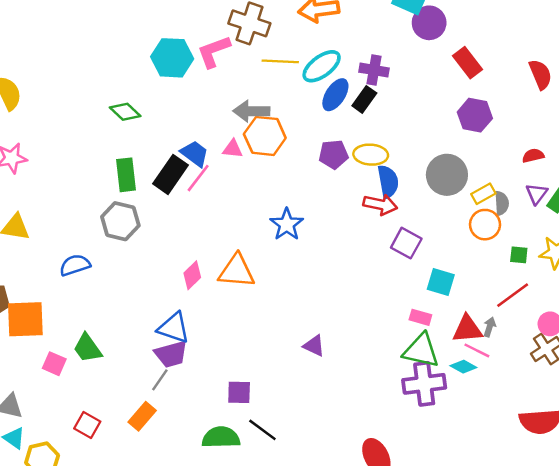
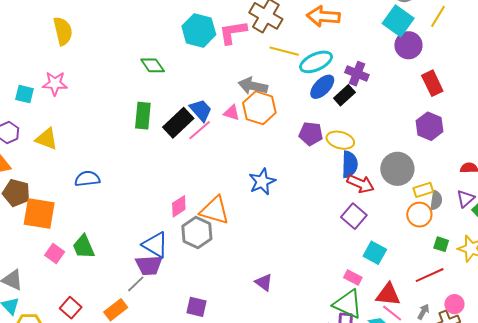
red arrow: (380, 205) -> (361, 184), moved
gray hexagon: (120, 221) -> (197, 233), moved
gray arrow: (490, 327) -> (423, 312), moved

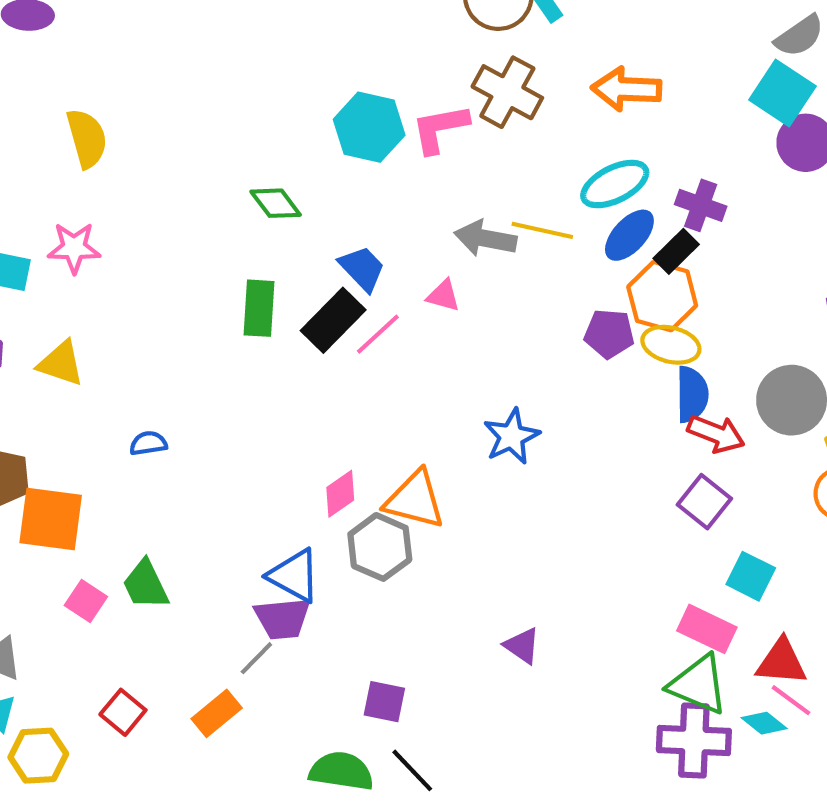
yellow line: (284, 51) -> (542, 230), moved
orange hexagon: (259, 108) -> (662, 296), moved
blue trapezoid: (201, 110) -> (362, 268), moved
blue semicircle: (87, 179) -> (148, 443), size x0.7
pink rectangle: (353, 277) -> (707, 629), size x1.5

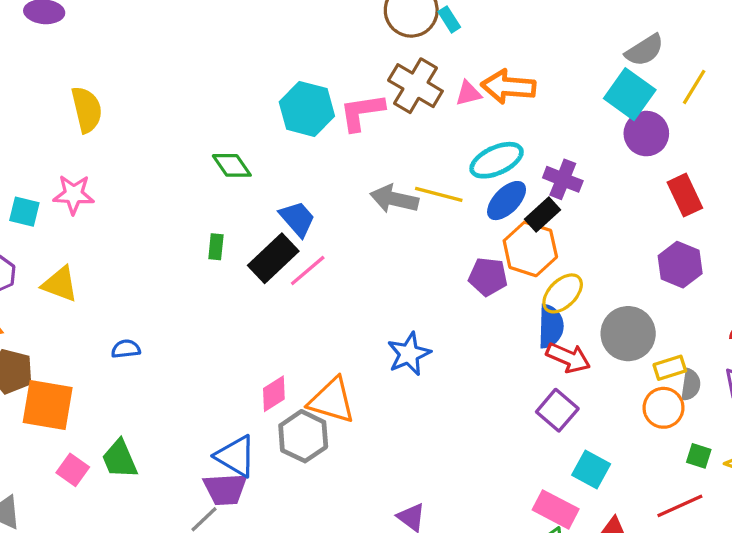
pink triangle: (443, 296) -> (468, 93), moved, turned -32
green rectangle: (259, 308) -> (216, 247), size x0.6
yellow ellipse: (671, 345) -> (563, 293), moved, turned -60

